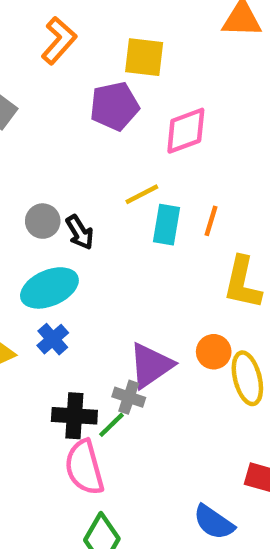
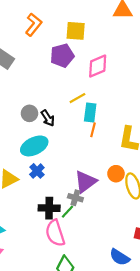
orange line: (211, 221) -> (93, 130), moved

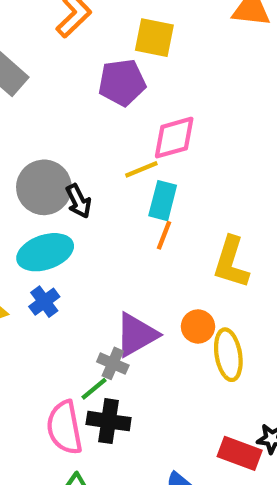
pink diamond: (98, 66) -> (174, 138), moved
gray circle: (29, 113) -> (44, 187), size x1.6
black cross: (49, 208) -> (109, 421), moved

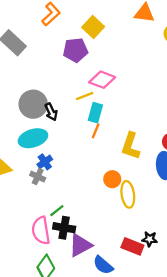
yellow square: (154, 38) -> (93, 27), turned 30
pink diamond: (174, 138) -> (102, 80), turned 35
blue cross: (44, 302) -> (45, 162), moved
purple triangle: (136, 335) -> (80, 245), moved
gray cross: (113, 363) -> (38, 177), moved

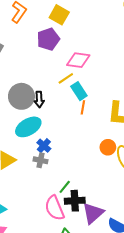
black arrow: (51, 112) -> (39, 99), turned 35
cyan rectangle: (95, 113) -> (79, 91), turned -36

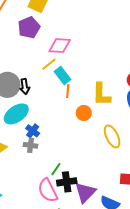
orange circle: (108, 147) -> (84, 113), moved

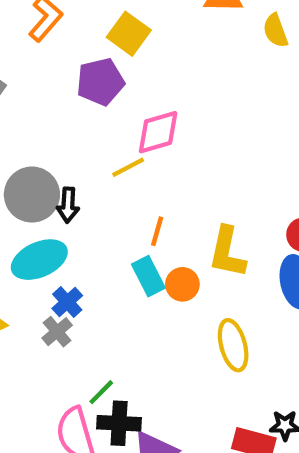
pink diamond: (60, 46) -> (158, 132), turned -30
cyan rectangle: (63, 75) -> (148, 276), moved
gray cross: (31, 145) -> (57, 332), turned 32

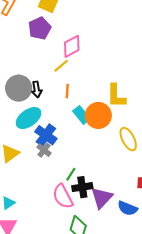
orange line: (157, 231) -> (67, 91), moved
orange circle: (182, 284) -> (98, 115), size x1.6
blue cross: (67, 302) -> (46, 135), size x1.5

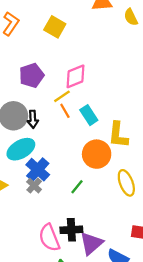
purple pentagon: (40, 28) -> (32, 75), moved
orange line: (67, 91) -> (65, 111), moved, turned -40
cyan rectangle: (81, 115) -> (89, 115), moved
green line: (71, 174) -> (77, 187), moved

